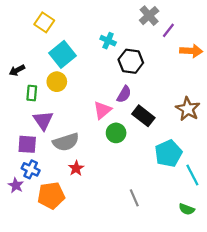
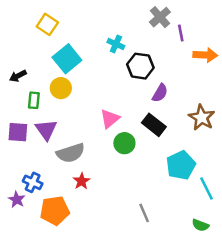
purple line: (168, 30) -> (181, 33), turned -49
purple semicircle: (124, 94) -> (160, 93), moved
purple square: (27, 144) -> (18, 132), moved

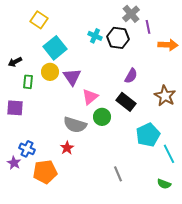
black hexagon: (140, 66) -> (118, 38), moved
purple triangle: (46, 130) -> (72, 77), moved
gray semicircle: (71, 153) -> (75, 125), moved, turned 35

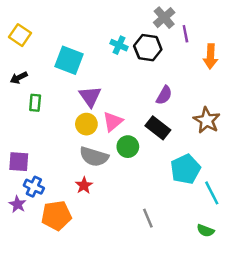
yellow square: (39, 20) -> (20, 35), moved
orange arrow: (168, 45) -> (210, 56), turned 90
cyan square: (55, 48) -> (69, 60), turned -30
yellow circle: (50, 72) -> (86, 124), moved
purple square: (15, 108) -> (19, 162), moved

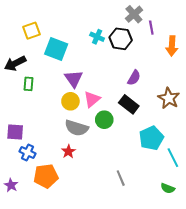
yellow square: (20, 35) -> (32, 31), moved, turned 36
black arrow: (19, 78) -> (15, 63), size x1.5
purple star: (18, 204) -> (11, 185), moved

